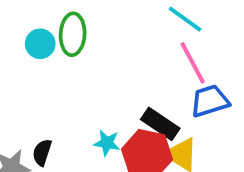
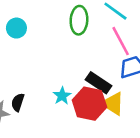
green ellipse: (73, 34) -> (79, 20), moved
cyan star: (107, 143) -> (62, 96), turned 30

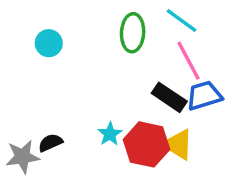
black rectangle: (99, 83) -> (169, 97), moved
black semicircle: (18, 102) -> (50, 143), turned 48

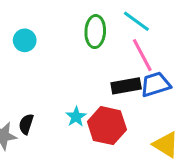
black rectangle: (169, 97) -> (126, 86), turned -44
black semicircle: (50, 143) -> (26, 124), turned -48
yellow triangle: (178, 144) -> (166, 145), moved

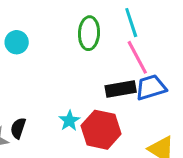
cyan line: (136, 21) -> (131, 23), turned 36

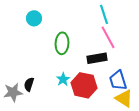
green ellipse: (89, 33) -> (62, 43), moved
cyan circle: (17, 42) -> (34, 18), moved
blue trapezoid: (151, 87) -> (118, 80), moved, turned -90

